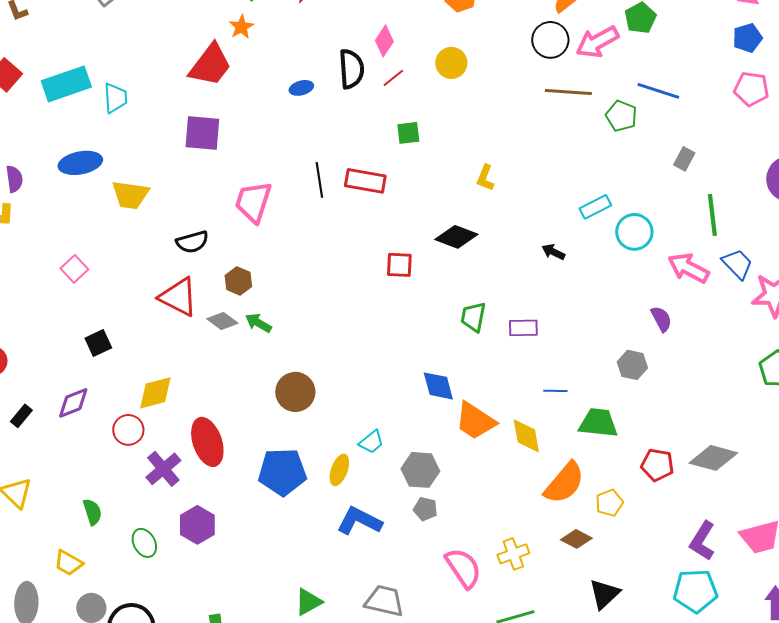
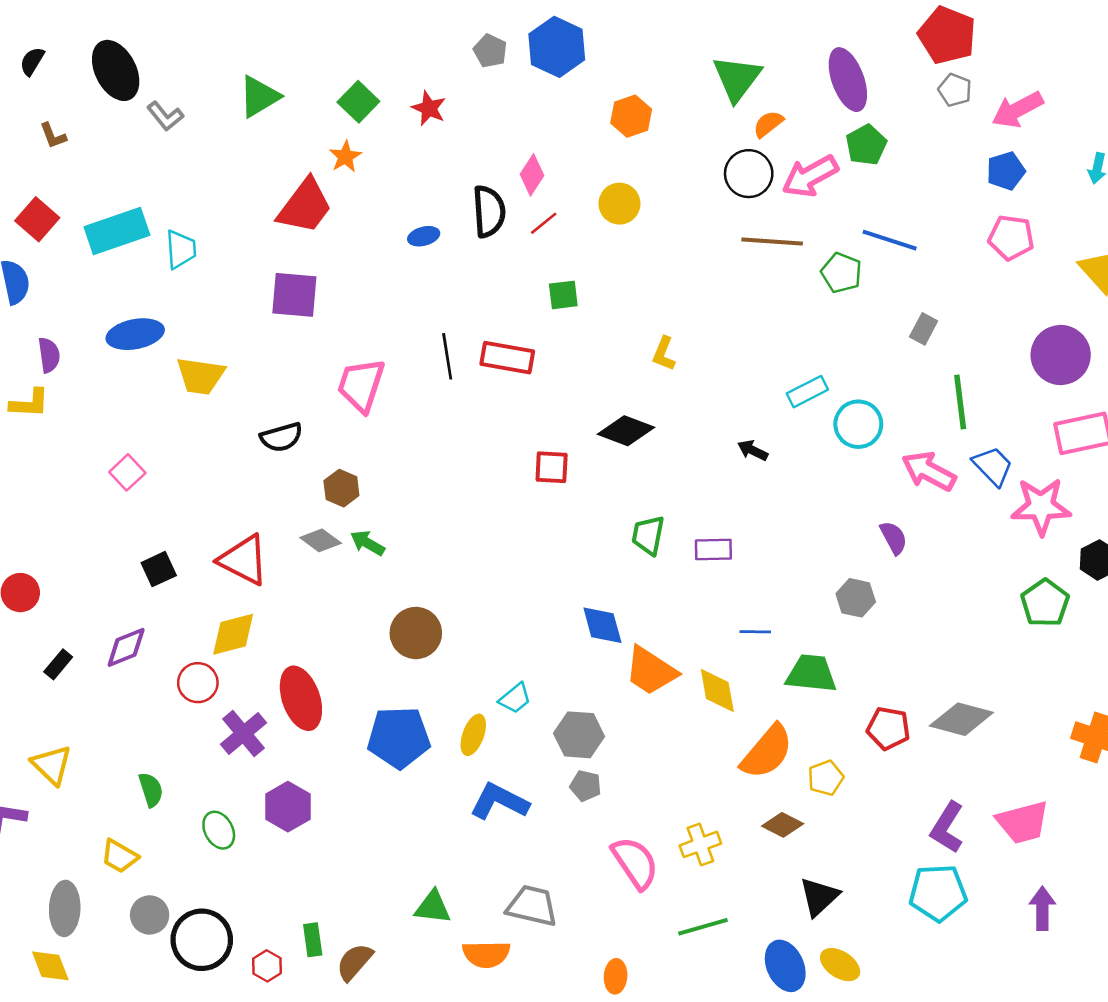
red triangle: (178, 297) -> (244, 560), moved
green triangle: (308, 602) -> (433, 907), turned 36

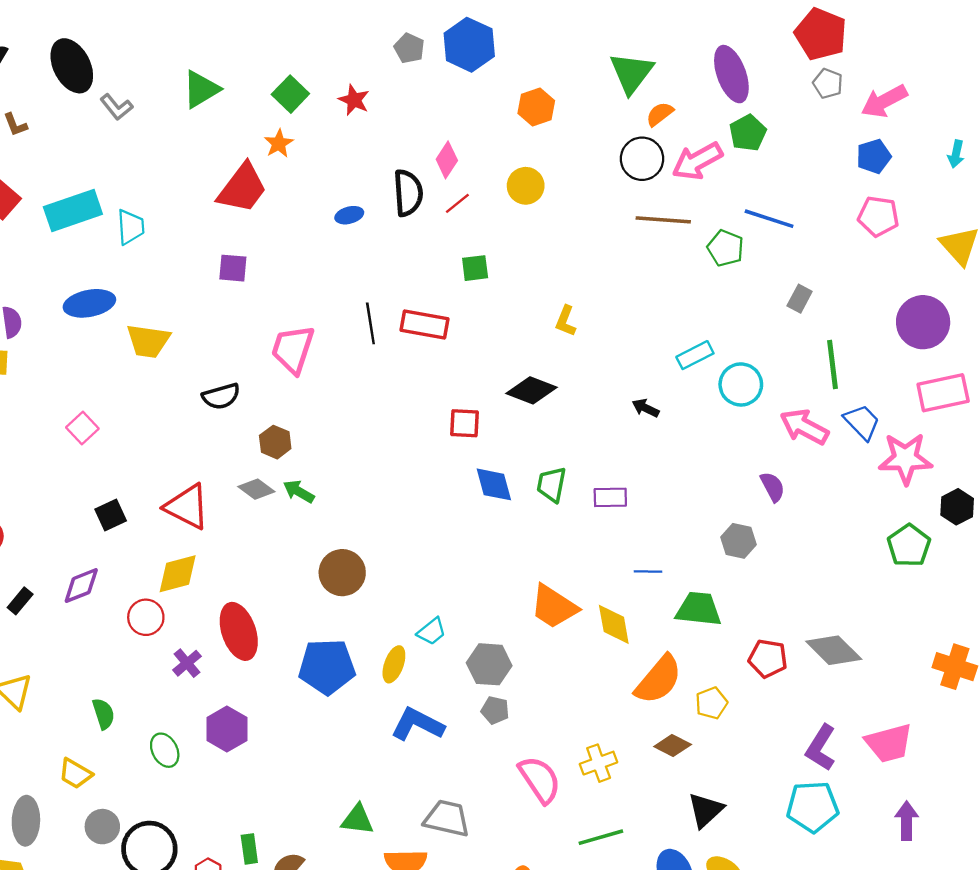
purple square: (294, 295) -> (233, 268), size x0.7
blue diamond: (602, 625) -> (494, 484), moved
gray diamond: (961, 719) -> (834, 650), turned 30
purple cross: (244, 734) -> (187, 663), size x0.7

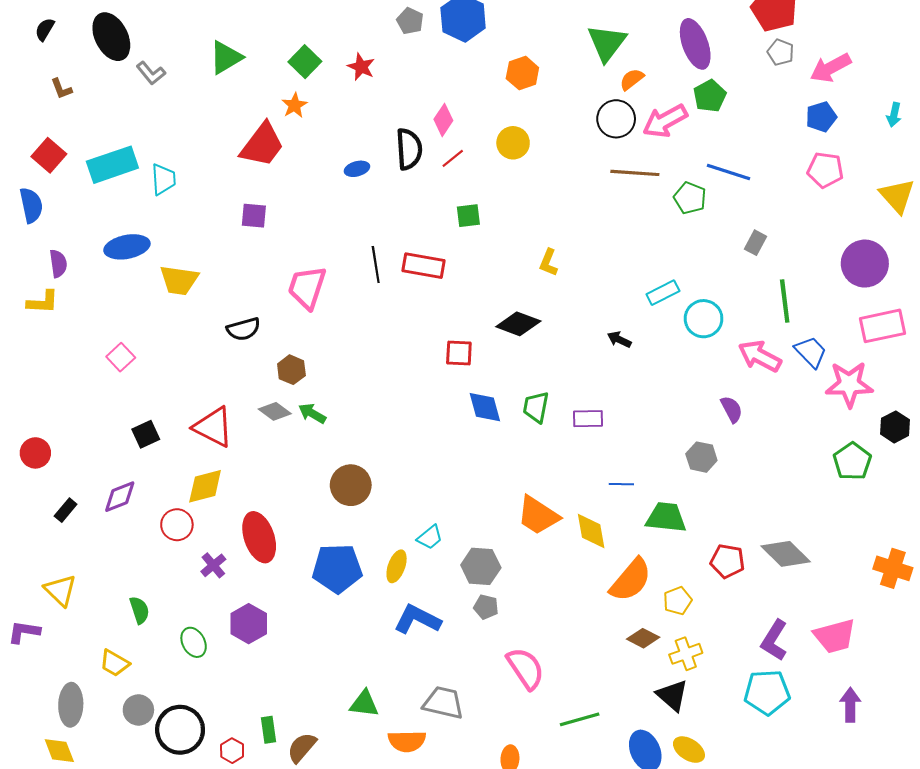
yellow cross: (599, 763) -> (686, 654), moved
black triangle: (706, 810) -> (672, 695), turned -36

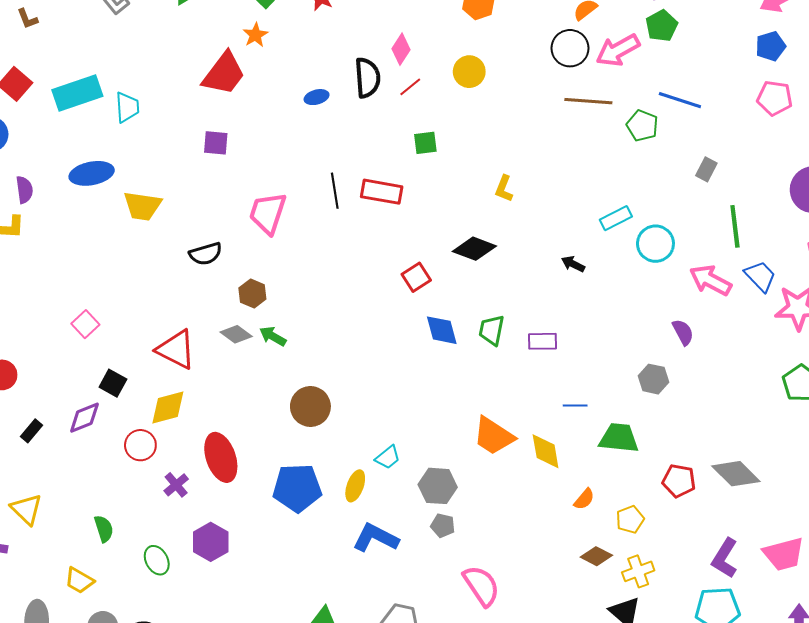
red square: (459, 353) -> (416, 277), turned -36
pink square: (121, 357) -> (85, 324), moved
black square: (146, 434) -> (113, 383), moved, turned -36
orange semicircle: (631, 580) -> (584, 499), size x0.5

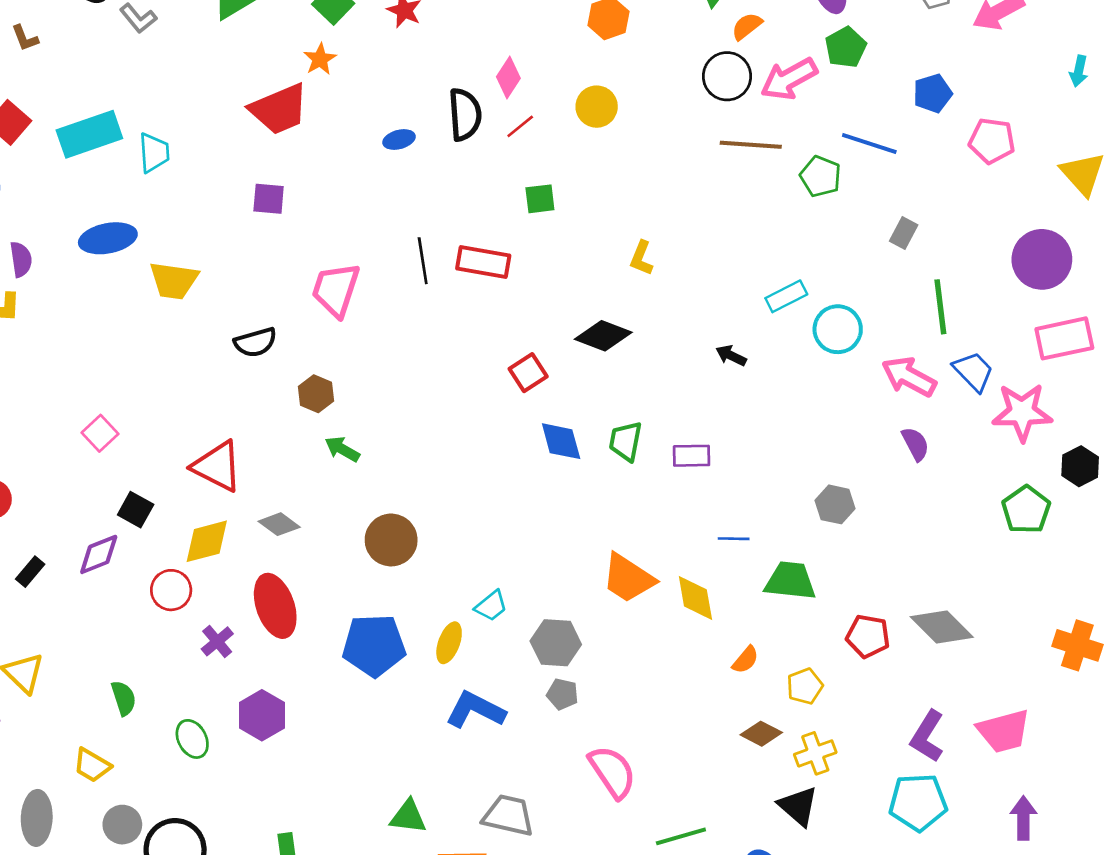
blue pentagon: (771, 46) -> (933, 93), moved
red trapezoid: (224, 74) -> (279, 109), turned 30
purple semicircle: (683, 332) -> (915, 444), moved
gray diamond: (236, 334) -> (279, 524), moved

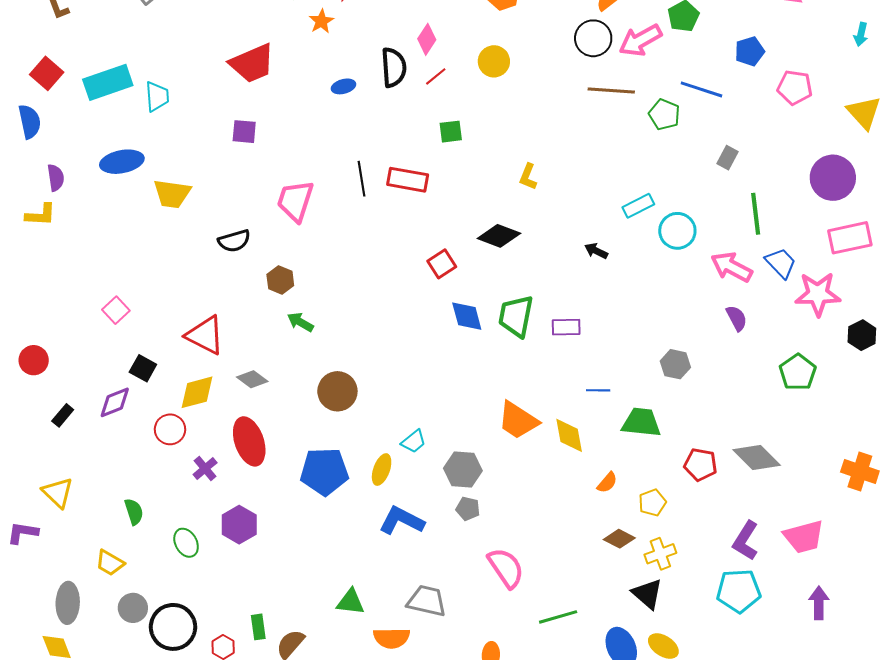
orange star: (320, 59) -> (321, 21), moved
green trapezoid: (626, 441) -> (516, 316), size x1.4
green pentagon: (1026, 510) -> (798, 372), moved

